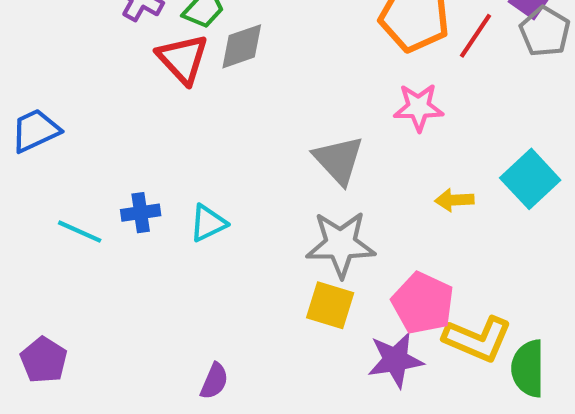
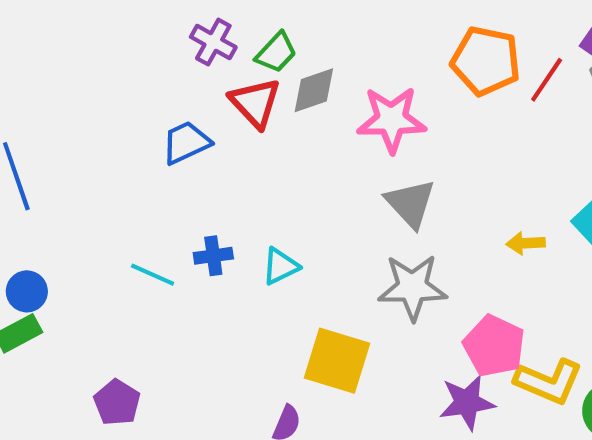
pink star: (419, 107) -> (391, 120), moved, size x1.4
blue trapezoid: (35, 130) -> (186, 143), moved
yellow square: (330, 305) -> (337, 361), moved, size x1.4

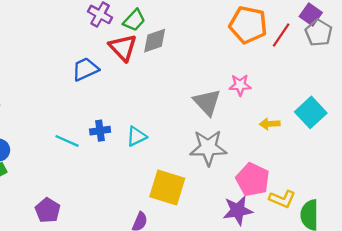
pink star: (391, 120) -> (240, 85), moved, size x0.6
yellow L-shape: (549, 382) -> (282, 199), size x0.7

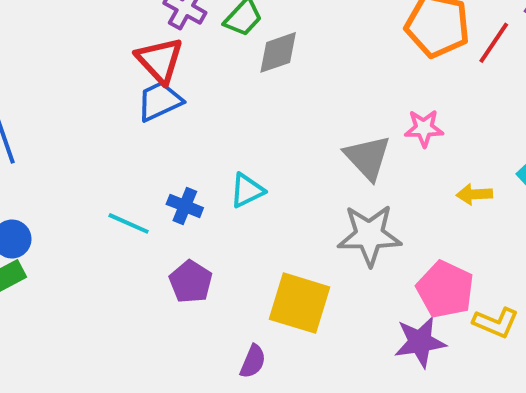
red triangle: (123, 48) -> (160, 60), moved
blue cross: (100, 131) -> (185, 206), turned 30
cyan triangle: (136, 136) -> (247, 190), moved
purple pentagon: (48, 210) -> (191, 282), moved

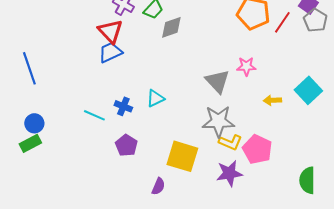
yellow L-shape: (496, 323) -> (230, 142), moved
purple star: (420, 342) -> (229, 173), moved

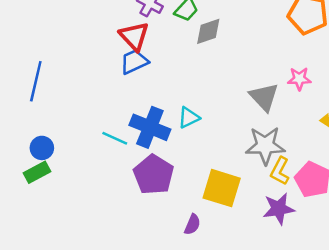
blue line: (29, 68) -> (36, 81), turned 32
blue cross: (123, 106) -> (150, 127), size x1.8
yellow L-shape: (230, 142) -> (280, 171), turned 95
purple pentagon: (126, 145) -> (154, 175), size x1.5

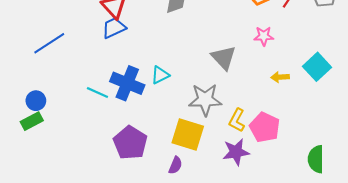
pink star: (299, 79) -> (264, 36), moved
blue line: (36, 81) -> (49, 43), moved, turned 44
gray star: (265, 146) -> (205, 100), moved
purple pentagon: (154, 175) -> (130, 143), moved
purple semicircle: (192, 224) -> (175, 165), moved

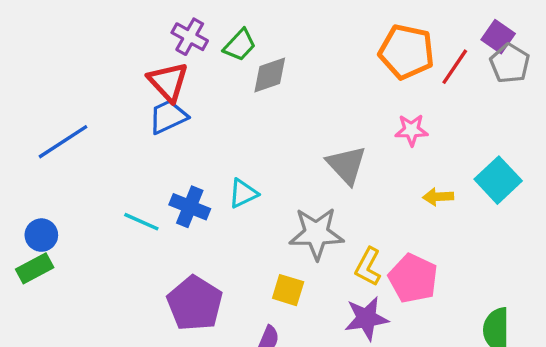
blue cross: (127, 83) -> (190, 207), size x0.7
yellow square: (188, 135) -> (288, 290), size x0.6

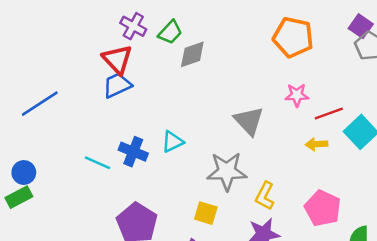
red line: (455, 67) -> (329, 113), moved, turned 36
pink pentagon: (413, 278) -> (323, 208), moved

